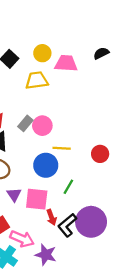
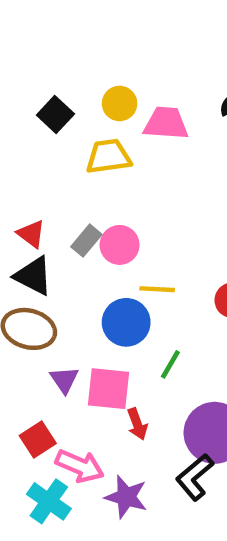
black L-shape: (67, 225) -> (195, 477), moved

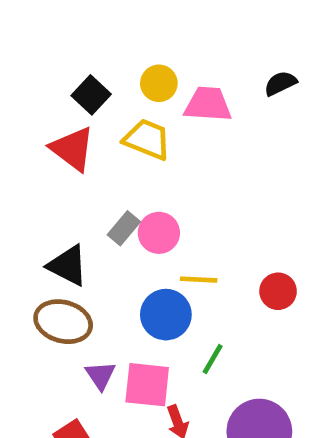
yellow trapezoid: (108, 157) -> (147, 139), turned 30
red triangle: (31, 234) -> (72, 149), moved, size x1.5

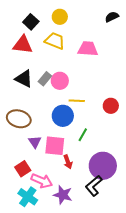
pink trapezoid: (208, 104) -> (88, 49), moved
red triangle: (72, 149) -> (23, 45), turned -30
black triangle: (68, 266) -> (24, 79), moved

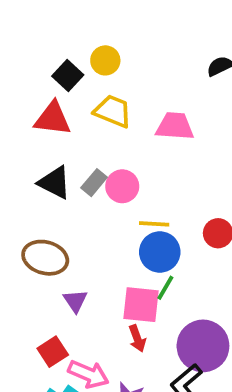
yellow circle: (60, 17) -> (105, 60), moved
blue circle: (63, 116) -> (160, 252), moved
pink square: (55, 146) -> (141, 305), moved

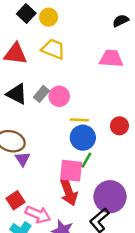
black square: (68, 75) -> (26, 14), moved
pink trapezoid: (175, 126) -> (111, 58), moved
purple triangle: (75, 301) -> (23, 159), moved
red arrow: (137, 338) -> (69, 192), size x1.6

